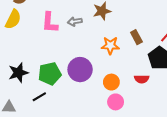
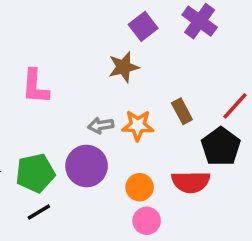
gray arrow: (75, 21) -> (101, 125), moved
red semicircle: (142, 79) -> (191, 182), size x1.5
black line: (39, 97) -> (39, 212), moved

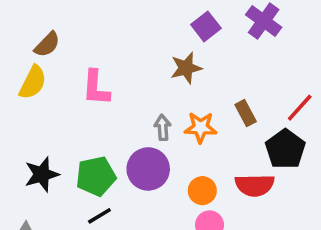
gray arrow: (101, 125) -> (163, 127), turned 95

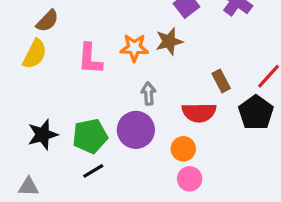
orange star: (200, 127) -> (134, 48), moved
red semicircle: (255, 185) -> (199, 112), moved

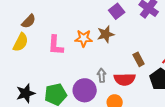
gray arrow: (149, 94) -> (102, 75), moved

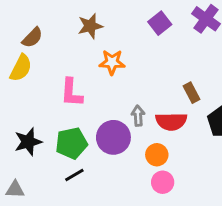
brown star: (106, 34) -> (90, 26), moved
pink L-shape: (56, 45) -> (71, 93), moved

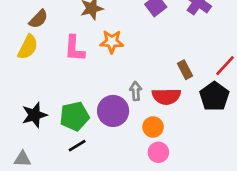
pink L-shape: (71, 93) -> (74, 48), moved

